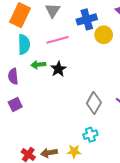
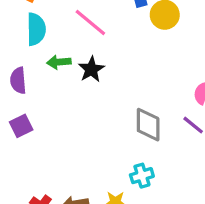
pink line: (58, 40) -> (90, 22), turned 55
gray diamond: (94, 103) -> (148, 125), turned -30

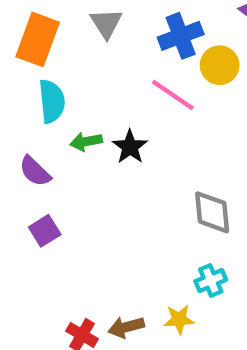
pink line: (90, 22) -> (173, 95), moved
purple semicircle: (18, 81) -> (35, 171), turned -35

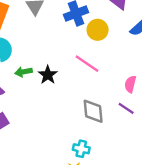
pink line: (173, 95) -> (87, 64), moved
cyan cross: (211, 280) -> (81, 149), moved, turned 35

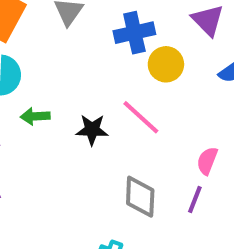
black star: (48, 75) -> (92, 130), moved, turned 30
purple line: (126, 108) -> (195, 200), turned 70

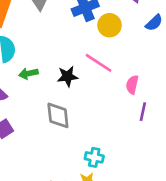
pink semicircle: (207, 161) -> (132, 85), moved
gray diamond: (140, 197) -> (58, 115), moved

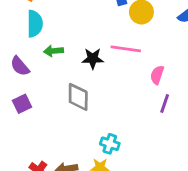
pink line: (99, 63) -> (126, 49), turned -32

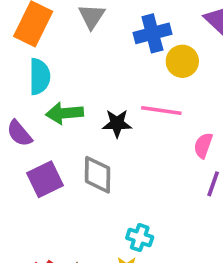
green arrow: (54, 51) -> (65, 113), size x1.4
purple square: (22, 104) -> (45, 179), moved, size x1.4

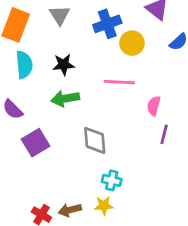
green arrow: (65, 113) -> (65, 98), moved
black star: (117, 123) -> (64, 65), moved
gray diamond: (98, 175) -> (95, 140), moved

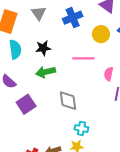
yellow circle: (132, 43) -> (101, 34), moved

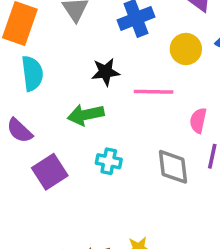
black star: (43, 48) -> (105, 72), moved
gray diamond: (68, 101) -> (173, 167), moved
cyan cross: (81, 128) -> (109, 161), moved

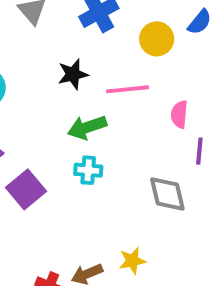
green arrow: (86, 115) -> (87, 127), moved
gray diamond: (173, 167) -> (167, 194), moved

